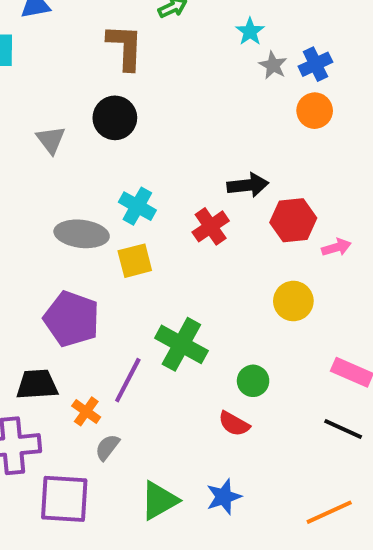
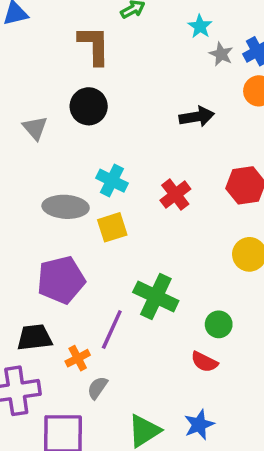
black arrow: (248, 185) -> (197, 117), moved
purple pentagon: (72, 319) -> (61, 280), turned -30
orange cross: (86, 411) -> (78, 358), turned 30

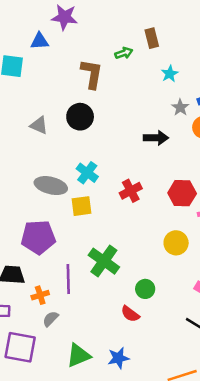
gray star: (221, 54) -> (180, 107), moved
gray triangle: (35, 128) -> (39, 125), turned -36
purple line: (112, 329) -> (68, 279), turned -36

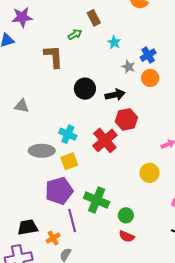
black circle: (80, 117) -> (85, 89), moved
red cross: (131, 191) -> (105, 140), size x1.4
red hexagon: (182, 193) -> (126, 119), moved
purple pentagon: (38, 237) -> (59, 191), moved
green circle: (145, 289) -> (126, 215), moved

